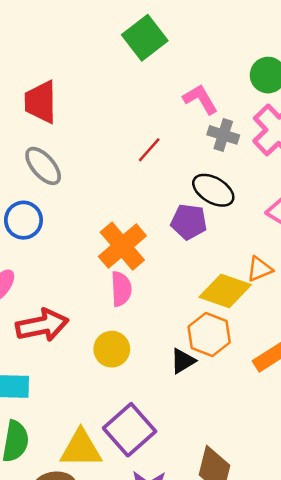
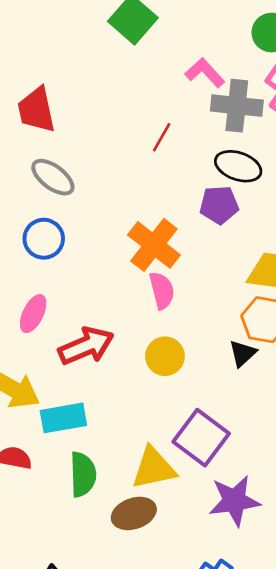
gray cross: (223, 135) -> (237, 106), size x1.5

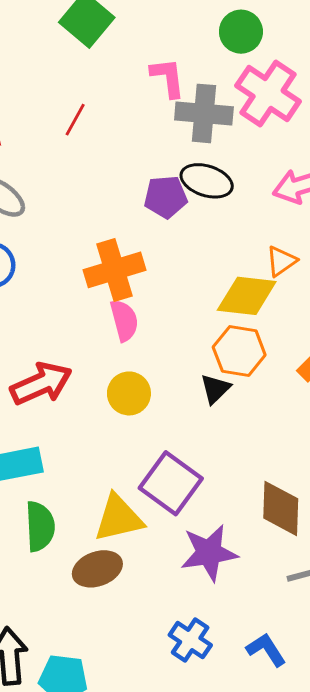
pink L-shape: (205, 73) -> (168, 78), turned 36
red line: (162, 137) -> (75, 120), moved
purple pentagon: (219, 205) -> (166, 197), moved
orange cross: (154, 245) -> (115, 270), turned 36

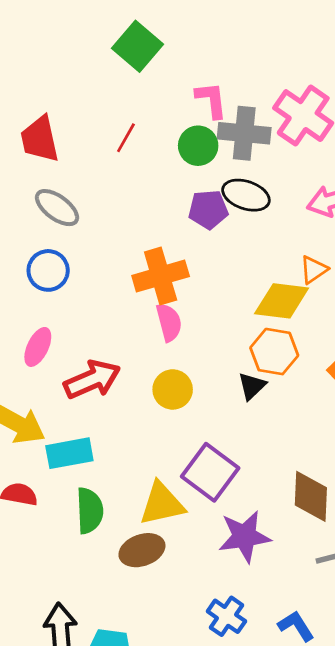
green circle: (241, 32) -> (198, 146), moved

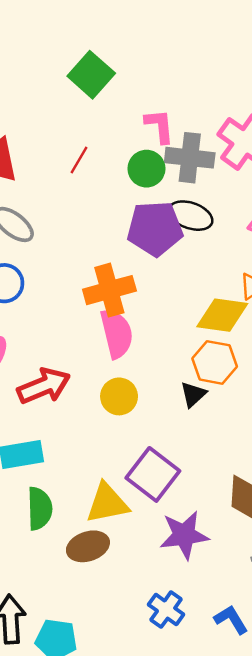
purple pentagon: (208, 209) -> (155, 228), size x1.5
pink semicircle: (169, 322) -> (117, 334), size x1.4

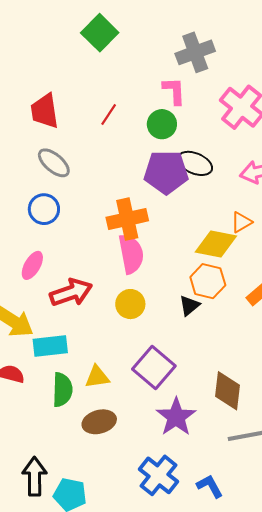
green square: (91, 75) -> (100, 33), moved
gray cross: (190, 158) -> (195, 52), moved, turned -30
yellow triangle: (107, 503) -> (97, 377), moved, size x0.7
purple star: (184, 535) -> (176, 417), turned -30
blue cross: (166, 610) -> (158, 475), size x1.4

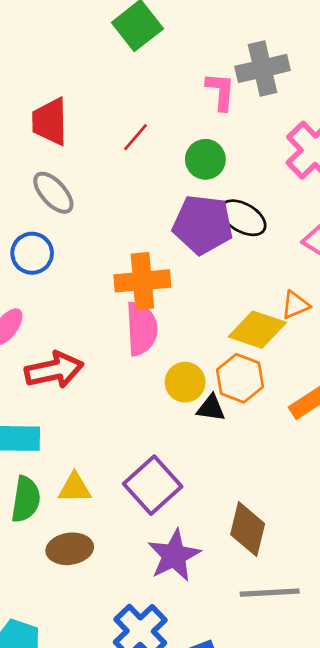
pink L-shape: (174, 91) -> (221, 91), moved
yellow circle: (130, 304) -> (185, 382), moved
black triangle: (189, 306) -> (211, 408), turned 40

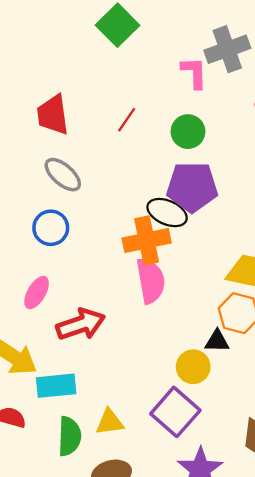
black ellipse: (243, 218) -> (167, 213), moved
yellow circle: (185, 382) -> (193, 367), moved

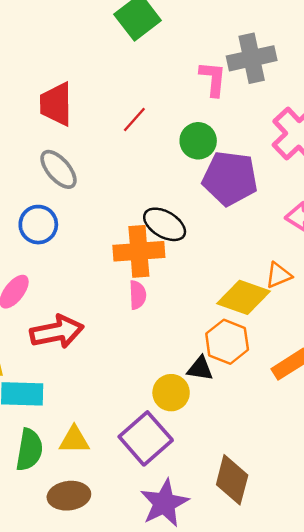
purple pentagon: (192, 187) -> (230, 178), moved
pink semicircle: (151, 281) -> (138, 295), size x0.6

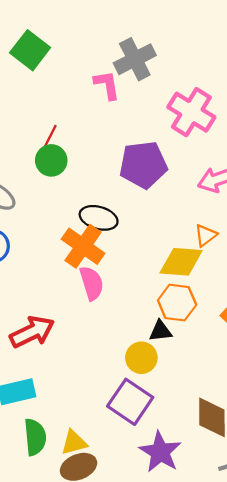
green circle: (198, 141) -> (51, 160), moved
orange cross: (139, 251) -> (83, 246), turned -36
pink semicircle: (138, 295) -> (92, 283), size x1.4
yellow triangle: (74, 440) -> (74, 442), moved

